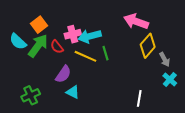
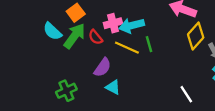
white line: (139, 98) -> (186, 94), turned -42

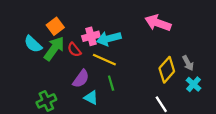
yellow diamond: (196, 36) -> (167, 70), moved
green line: (149, 44) -> (111, 83), moved

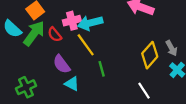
yellow line: (104, 60) -> (86, 45), turned 30
purple semicircle: (81, 79) -> (62, 64), turned 108
green line: (111, 83) -> (102, 69), moved

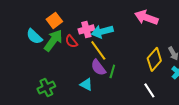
purple semicircle: (62, 64) -> (98, 67), moved
green line: (102, 69) -> (112, 71), turned 32

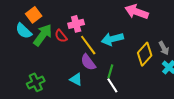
orange square: (54, 20) -> (34, 15), moved
cyan arrow: (102, 31) -> (112, 39), moved
green line: (112, 71) -> (110, 71), moved
white line: (149, 90) -> (112, 85), moved

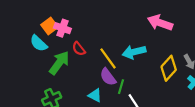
pink cross: (76, 24) -> (62, 28), moved, turned 35
green arrow: (43, 35) -> (59, 63), moved
green line: (110, 71) -> (121, 87), moved

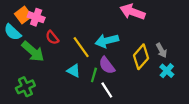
green arrow: (59, 63) -> (33, 51), turned 95
purple semicircle: (108, 77) -> (107, 65), moved
cyan triangle: (95, 95) -> (74, 71), moved

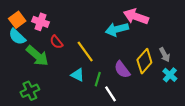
orange square: (23, 15) -> (17, 20), moved
cyan arrow: (107, 41) -> (117, 29), moved
purple semicircle: (107, 65) -> (122, 70), moved

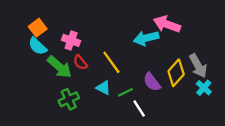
pink cross: (41, 22) -> (71, 40), moved
red semicircle: (56, 42) -> (80, 62), moved
gray arrow: (165, 55) -> (198, 66), size x1.5
green line: (98, 79) -> (125, 92), turned 48
green cross: (30, 91) -> (69, 99), moved

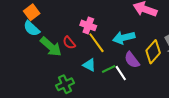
cyan arrow: (146, 38) -> (124, 38), moved
pink cross: (71, 40) -> (88, 25), moved
green cross: (69, 99) -> (65, 84), moved
white line: (139, 109) -> (121, 73), moved

